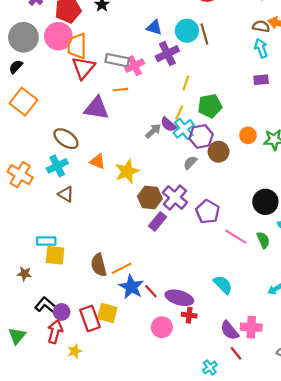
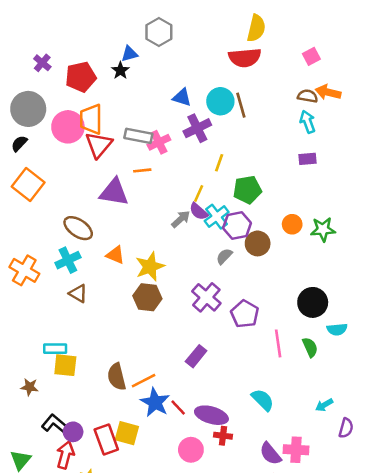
pink circle: (58, 36) -> (68, 127), moved
yellow line: (179, 112) -> (199, 193), moved
brown hexagon: (150, 197) -> (147, 297), moved
purple rectangle: (158, 221) -> (196, 356), moved
pink line: (236, 237) -> (278, 343), turned 50

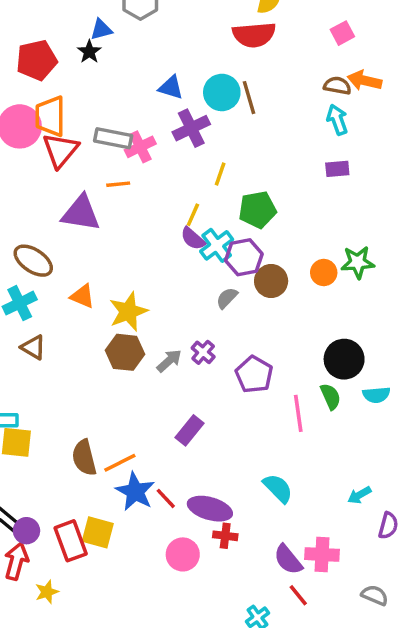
gray arrow: (181, 219) -> (169, 361), moved
orange circle: (292, 224) -> (324, 273), moved
purple cross: (206, 297) -> (203, 352), size x0.6
green semicircle: (310, 347) -> (331, 396), moved

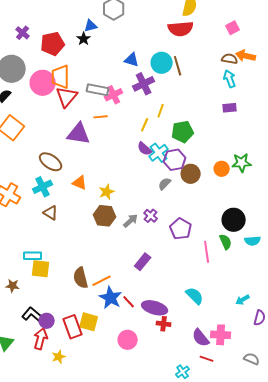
yellow line: (193, 215) -> (145, 125), moved
yellow star: (128, 312) -> (107, 192), size x0.7
pink circle: (183, 554) -> (128, 340), moved
red line: (298, 595) -> (207, 359), turned -32

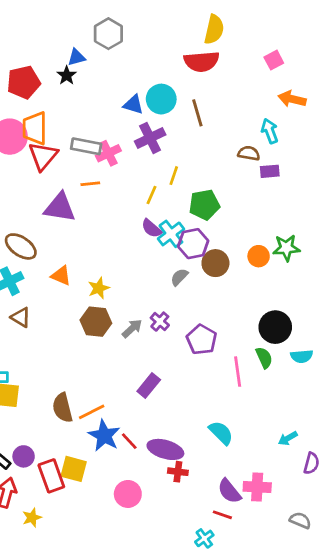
brown semicircle: (230, 59) -> (249, 153), moved
cyan circle: (162, 63) -> (161, 99), moved
purple circle: (47, 321) -> (24, 456), moved
red line: (207, 359) -> (222, 515), moved

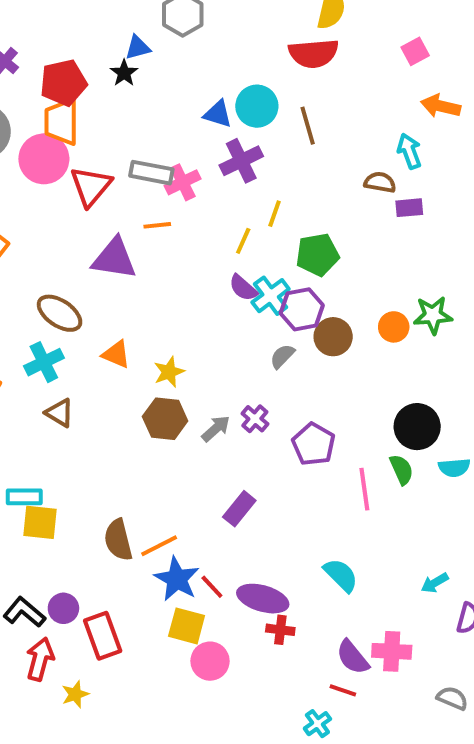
orange trapezoid: (35, 128) -> (61, 122), moved
yellow square: (74, 469) -> (187, 626), moved

